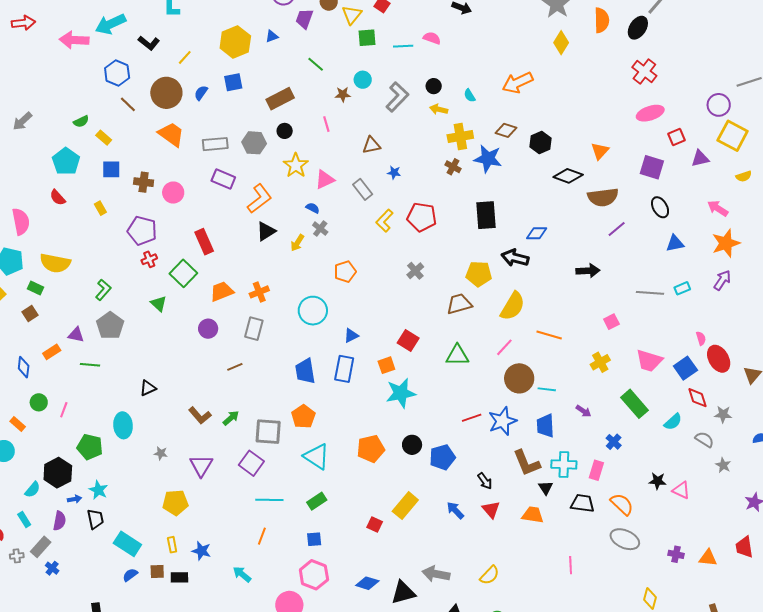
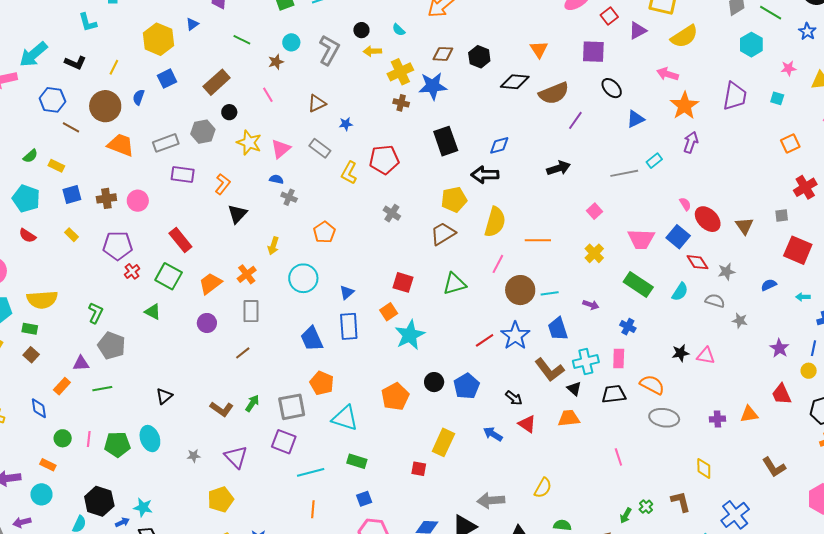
yellow semicircle: (744, 176) -> (684, 36), size x1.8
orange L-shape: (259, 199) -> (223, 184), size x0.7
yellow arrow: (297, 243) -> (273, 246), moved
green pentagon: (90, 447) -> (117, 444), moved
green rectangle: (317, 501) -> (357, 461), turned 66

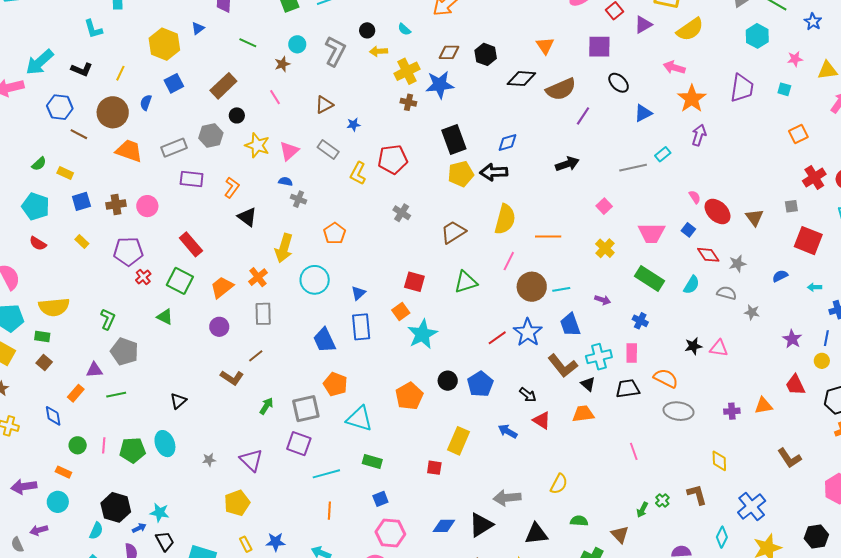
yellow pentagon: (454, 200) -> (461, 174), moved
black triangle: (237, 214) -> (247, 217), turned -35
blue square: (678, 237) -> (688, 230), size x0.6
yellow arrow: (273, 246) -> (284, 248), size x1.6
brown L-shape: (222, 409) -> (232, 378), moved

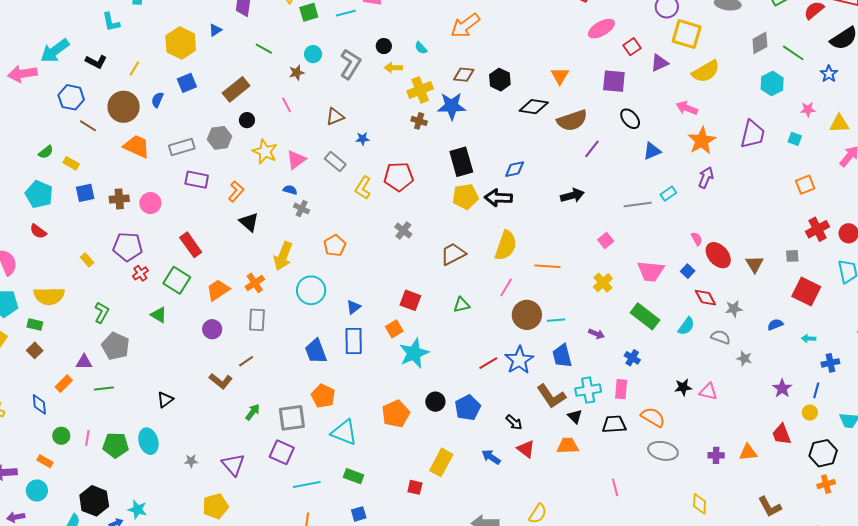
yellow rectangle: (82, 242) -> (87, 260), moved
green triangle: (466, 282) -> (462, 305), size x0.7

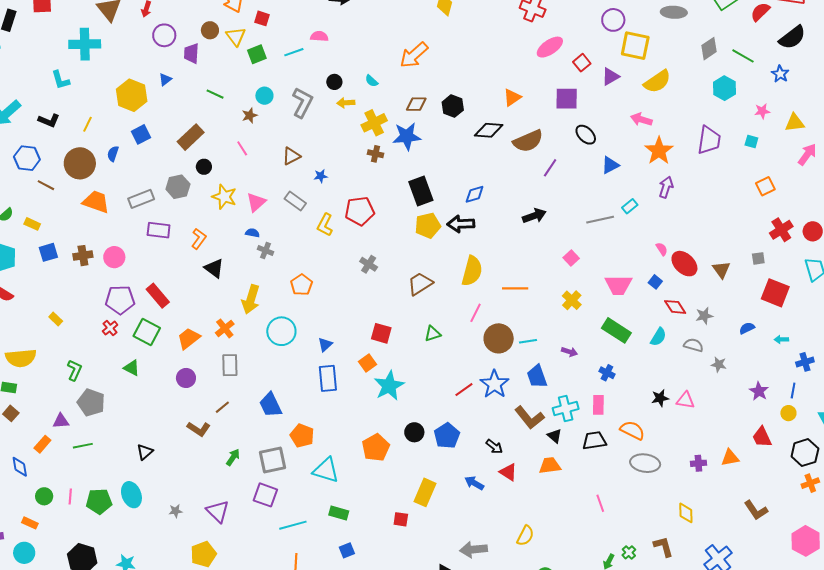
orange triangle: (560, 76) -> (512, 98), turned 30
purple pentagon: (128, 247) -> (120, 300), moved
blue trapezoid: (316, 351) -> (270, 405), moved

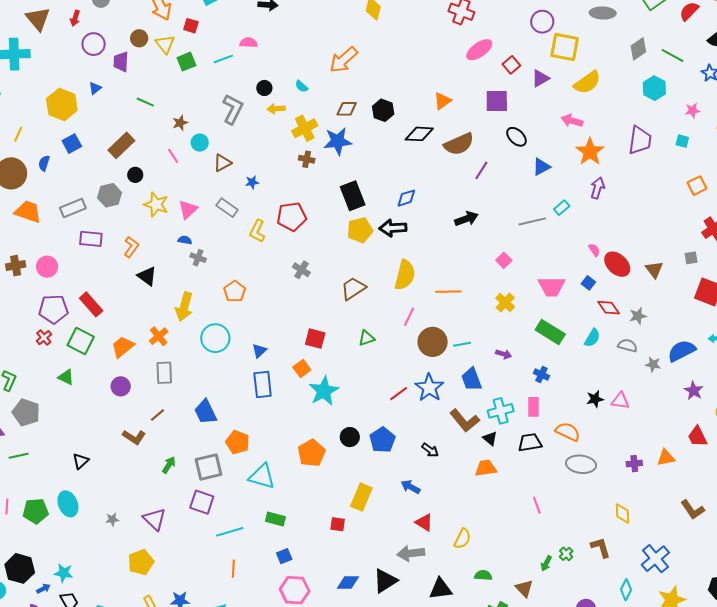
cyan circle: (264, 96) -> (200, 143), moved
blue semicircle: (747, 328) -> (682, 351), moved, size x1.8
red triangle: (508, 472) -> (424, 522), moved

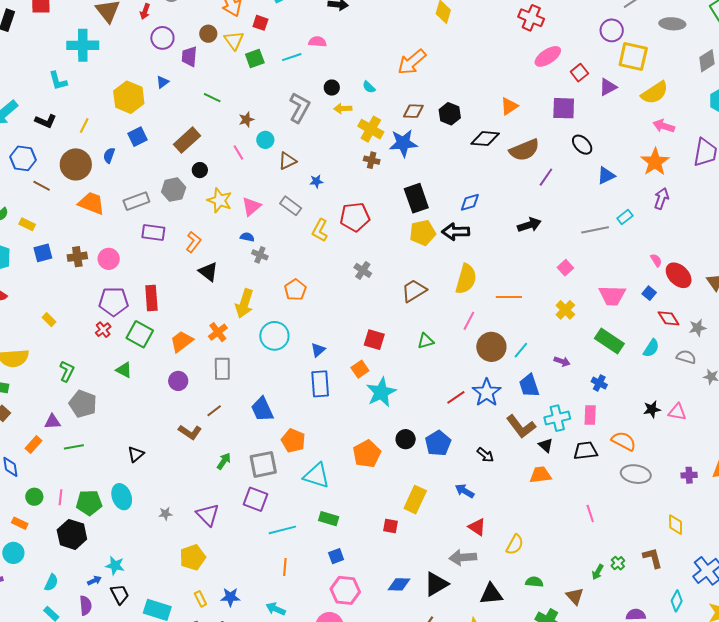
pink arrow: (572, 121) -> (664, 126), moved
yellow cross: (305, 128) -> (371, 129), turned -35
red rectangle: (91, 304) -> (151, 298), turned 35
cyan line: (462, 344) -> (521, 350), turned -42
black hexagon: (20, 568) -> (72, 534), moved

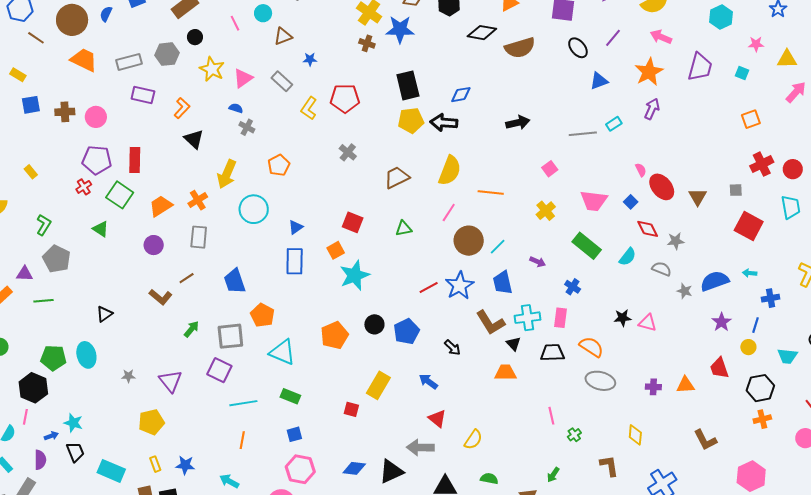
purple line: (546, 177) -> (613, 38), moved
pink line: (60, 497) -> (25, 417), moved
green cross: (618, 563) -> (574, 435), moved

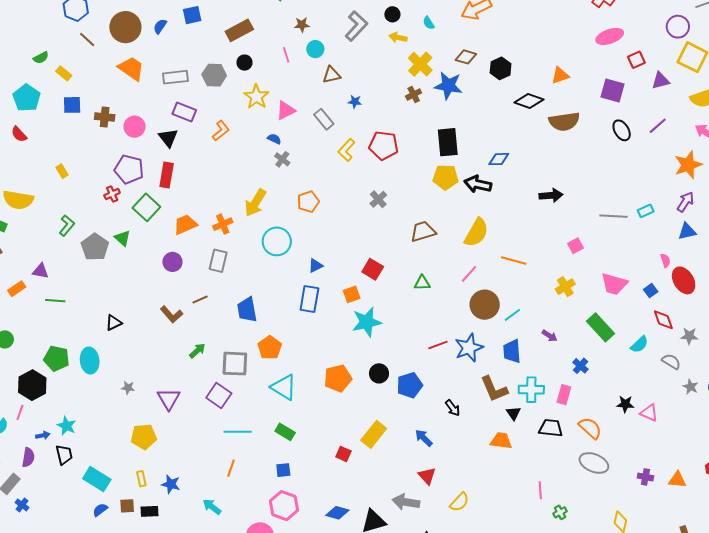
brown cross: (367, 43) -> (414, 94), turned 35
blue triangle: (599, 81) -> (687, 231), moved
black triangle: (194, 139) -> (168, 138), moved
gray pentagon: (57, 259) -> (95, 247), moved

